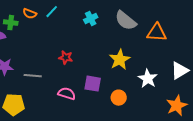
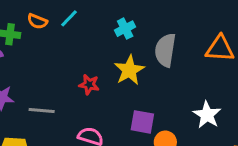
gray semicircle: (126, 21) -> (165, 50), moved, turned 60
yellow star: (120, 60) -> (129, 70), moved
purple square: (93, 84) -> (142, 122), moved

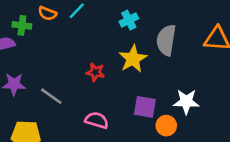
gray line: (42, 110) -> (51, 96), turned 30
white star: (207, 115) -> (186, 102), moved, turned -30

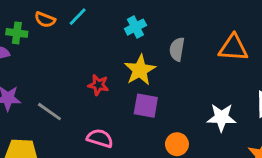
gray semicircle: (166, 40) -> (177, 49), size x0.7
white star: (186, 102) -> (221, 117), moved
purple square: (145, 107) -> (146, 106), moved

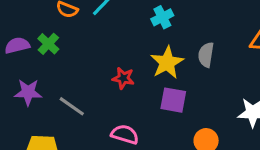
green cross: (17, 33) -> (48, 44), moved, turned 36
gray semicircle: (177, 49) -> (206, 55), moved

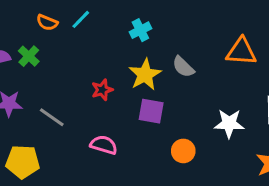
gray semicircle: (206, 55) -> (183, 67), turned -55
red star: (123, 78) -> (102, 90), turned -30

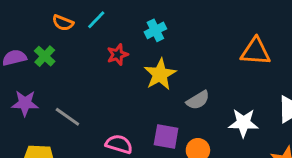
gray semicircle: (183, 67) -> (198, 100), moved, turned -75
red star: (102, 90) -> (118, 55), moved
purple square: (151, 111) -> (166, 137), moved

